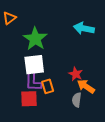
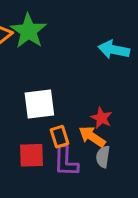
green star: (35, 39) -> (28, 31), moved
purple L-shape: (33, 81) -> (66, 161), moved
orange arrow: (86, 86) -> (92, 137), moved

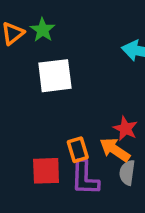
green star: (28, 31) -> (43, 30), size x0.6
white square: (39, 104) -> (55, 76), moved

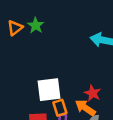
white square: (55, 76) -> (49, 90), moved

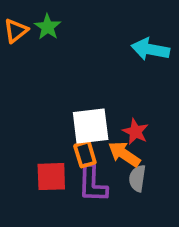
white square: (49, 90) -> (91, 126), moved

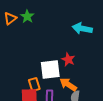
red star: (135, 132) -> (68, 60), moved
orange rectangle: (85, 154) -> (34, 84), moved

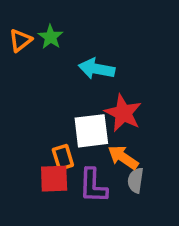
cyan arrow: (82, 28) -> (97, 69), moved
red star: (68, 60) -> (123, 113), size x1.5

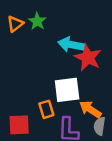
red star: (123, 113) -> (88, 57), moved
red square: (54, 179) -> (19, 125), moved

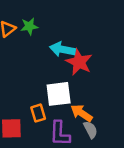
green star: (37, 21) -> (29, 26), turned 30
gray semicircle: (99, 126) -> (90, 130), turned 144

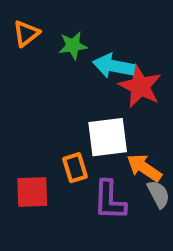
green star: (29, 26) -> (73, 46), moved

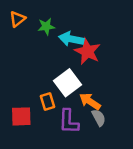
white square: (108, 137) -> (67, 83), turned -30

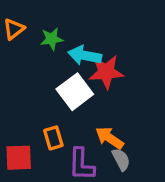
red star: (87, 51) -> (106, 72), turned -30
white square: (67, 83) -> (75, 92), moved

